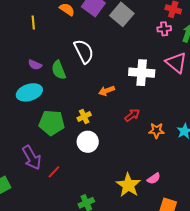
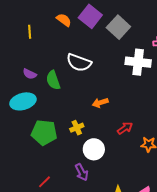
white semicircle: (84, 51) -> (79, 63), turned 135
white cross: (142, 73) -> (138, 62), moved
white circle: (88, 142) -> (94, 149), moved
purple arrow: (32, 158) -> (82, 172), moved, size x0.7

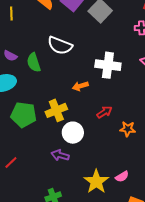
white cross: (138, 62) -> (108, 65), moved
yellow cross: (77, 128) -> (56, 110), size x1.5
purple arrow: (82, 172) -> (60, 155), turned 132
red line: (45, 182) -> (11, 163), moved

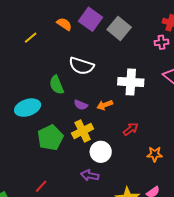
yellow line: (11, 14) -> (31, 38), turned 56
purple semicircle: (10, 56) -> (81, 105), moved
green pentagon: (24, 115) -> (50, 138), turned -30
orange star: (128, 129) -> (155, 154), moved

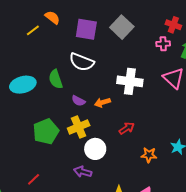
purple square: (90, 19) -> (86, 29), moved, turned -30
orange semicircle: (64, 24) -> (52, 17), moved
cyan ellipse: (28, 108) -> (23, 85), moved

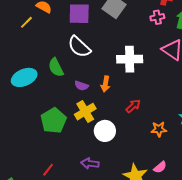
white semicircle: (82, 62) -> (79, 47), turned 30
orange arrow: (102, 102) -> (105, 84), turned -56
purple arrow: (83, 172) -> (90, 163), moved

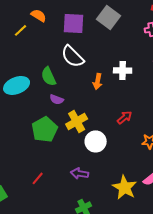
white cross: (130, 59) -> (123, 70), size x0.7
orange arrow: (105, 84) -> (98, 81), moved
purple semicircle: (81, 86) -> (57, 99), moved

